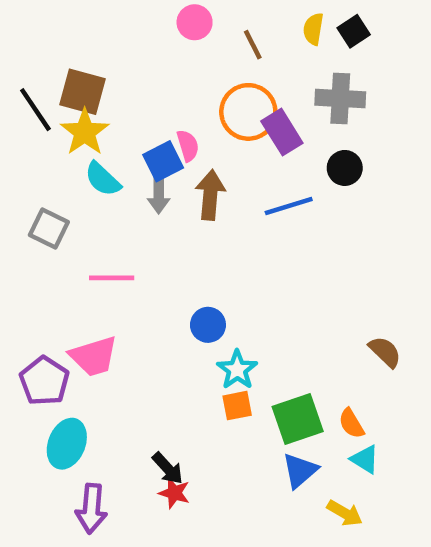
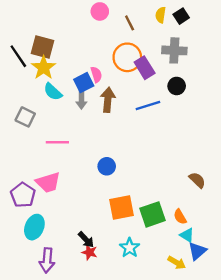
cyan star: (237, 370) -> (130, 248), moved
orange square: (237, 406) -> (122, 208), size x1.6
blue triangle: (300, 471) -> (197, 251), moved

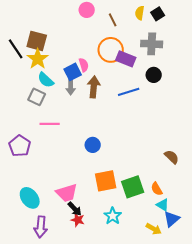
purple rectangle: (145, 68) -> (126, 59), turned -36
gray square: (25, 117) -> (37, 97), moved
pink trapezoid: (48, 182) -> (67, 193), moved
purple pentagon: (23, 195) -> (20, 146), moved
cyan ellipse: (34, 227) -> (30, 198), turned -60

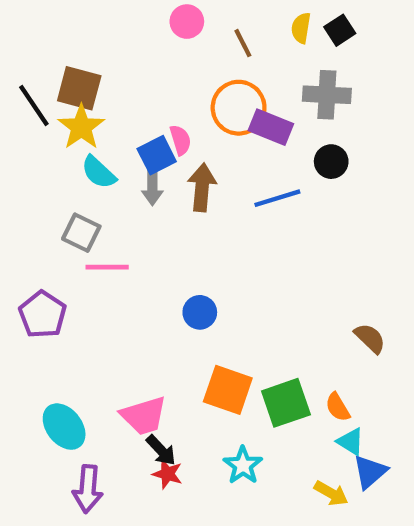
gray square: (37, 97) -> (81, 233), moved
orange square: (106, 181) -> (228, 390), turned 30

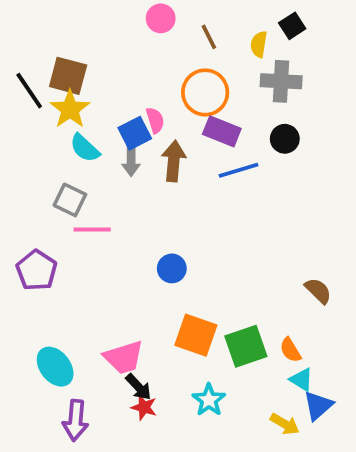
yellow semicircle: (301, 28) -> (259, 44), moved
purple rectangle: (271, 127) -> (222, 131), moved

